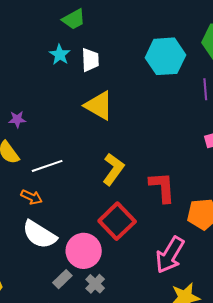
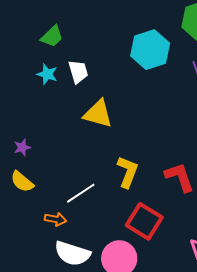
white line: (47, 166) -> (81, 193), moved

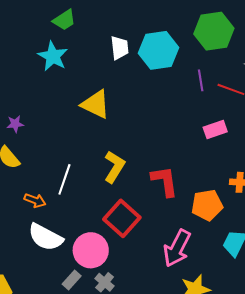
white trapezoid: (78, 72) -> (120, 48), moved
cyan star: (47, 74) -> (53, 56), size x1.4
white line: (81, 193) -> (64, 179), turned -48

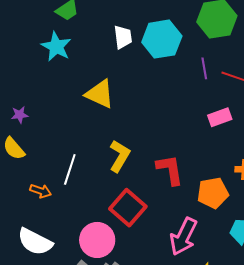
white semicircle: (45, 237) -> (35, 242), moved

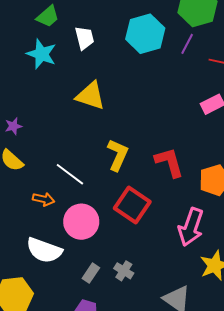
white trapezoid: (123, 37) -> (84, 38), moved
purple line: (204, 68) -> (187, 44), moved, turned 45
white line: (70, 169) -> (70, 174), turned -64
pink circle: (97, 240) -> (81, 222), moved

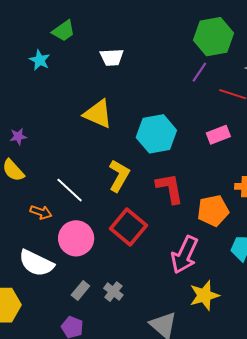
cyan hexagon: (145, 34) -> (156, 134), moved
white trapezoid: (84, 38) -> (112, 57), moved, turned 95
cyan star: (41, 54) -> (40, 60), moved, size x0.7

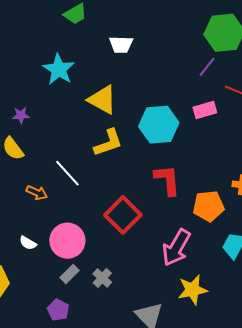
cyan star: (40, 60) -> (59, 69), moved, size x1.5
pink rectangle: (218, 135) -> (205, 110), moved
yellow L-shape: (119, 176) -> (108, 143), moved, turned 36
pink circle: (76, 238) -> (67, 241), moved
white semicircle: (36, 263) -> (28, 243), size x0.5

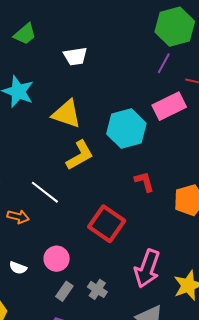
pink rectangle: (205, 110) -> (169, 106), size x1.4
red L-shape: (167, 180) -> (144, 182), size x0.7
pink circle: (67, 241) -> (57, 259), size x0.7
pink arrow: (176, 248) -> (147, 269), moved

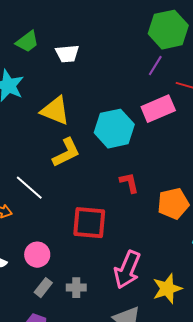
green trapezoid: (25, 34) -> (27, 42), moved
red square: (107, 224) -> (89, 223), turned -33
gray cross: (97, 289) -> (76, 288), turned -36

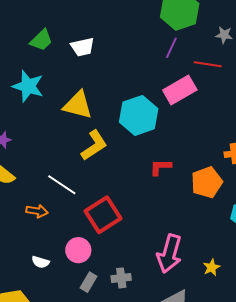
red L-shape: (129, 183) -> (160, 167), turned -70
red square: (89, 223) -> (103, 215), moved, turned -30
yellow star: (167, 289) -> (212, 267), size x0.6

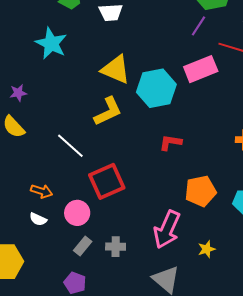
yellow triangle: (78, 105) -> (116, 70), moved
orange pentagon: (207, 182) -> (201, 191), moved
orange arrow: (37, 211) -> (42, 191), moved

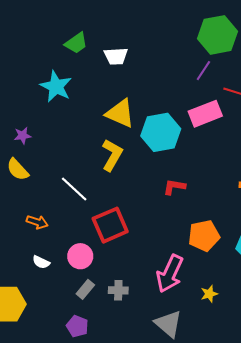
yellow L-shape: (108, 111) -> (112, 155), turned -36
orange arrow: (42, 191) -> (37, 222), moved

